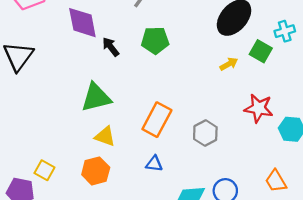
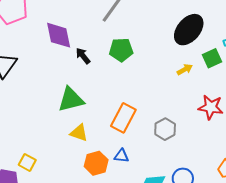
green square: (261, 51) -> (212, 58), turned 36
orange hexagon: (96, 171) -> (96, 163), moved

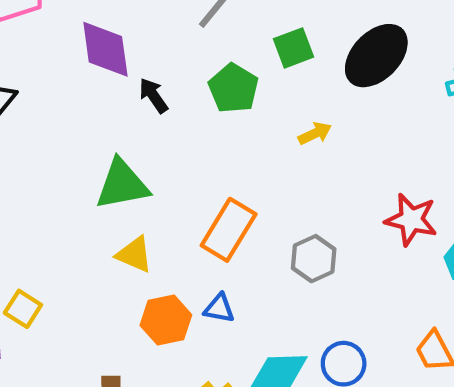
green pentagon: (121, 50) -> (233, 88), turned 30
green square: (212, 58) -> (293, 48), moved
yellow arrow: (185, 69) -> (315, 133), moved

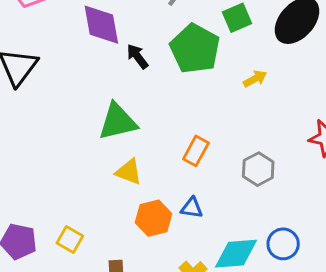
green pentagon: (233, 88) -> (195, 49), size x1.4
orange rectangle: (229, 230) -> (196, 151), size x0.7
yellow square: (23, 309) -> (70, 240), moved

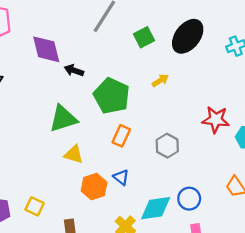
green pentagon: (195, 49) -> (112, 96), moved
black arrow: (137, 56) -> (74, 70), turned -30
blue triangle: (192, 208) -> (121, 177), turned 35

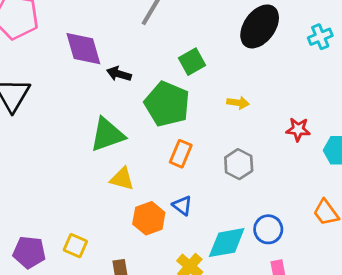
green square: (144, 37) -> (192, 62), moved
yellow arrow: (160, 80) -> (238, 103), moved, turned 42
red star: (216, 120) -> (298, 129), size x0.7

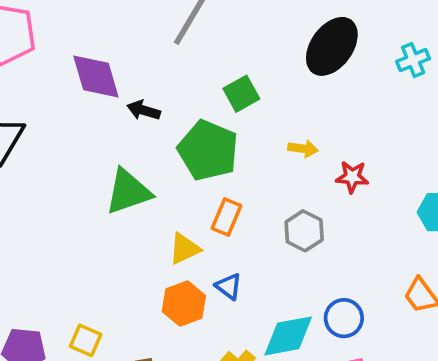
red star: (298, 129) -> (352, 177), moved
yellow triangle: (122, 179) -> (184, 249), moved, turned -40

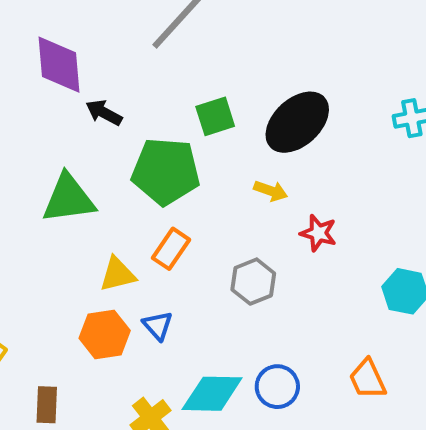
black ellipse: (332, 46) -> (297, 122), moved
green pentagon: (208, 150) -> (166, 171), turned -30

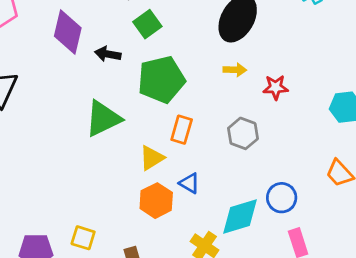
purple diamond: (59, 65) -> (68, 32), turned 36
green square: (215, 116) -> (147, 24), moved

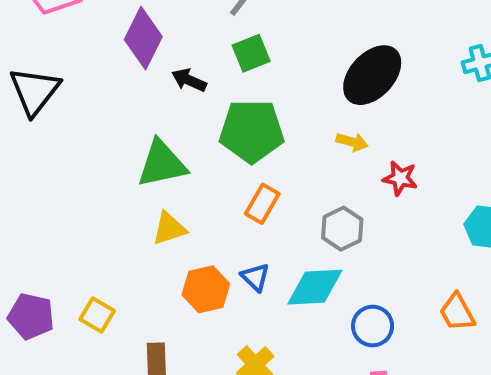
yellow triangle: (152, 158) -> (169, 229), moved
cyan diamond: (240, 216) -> (315, 287), moved

